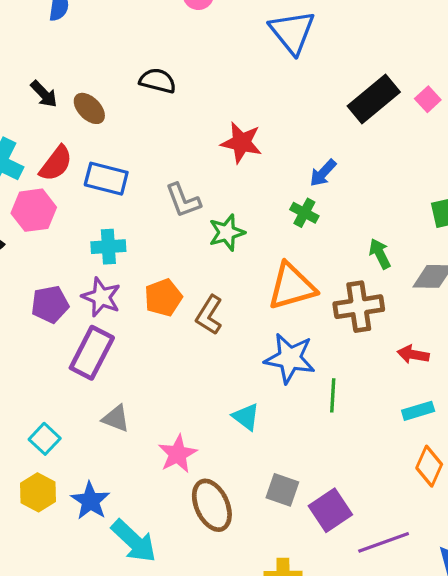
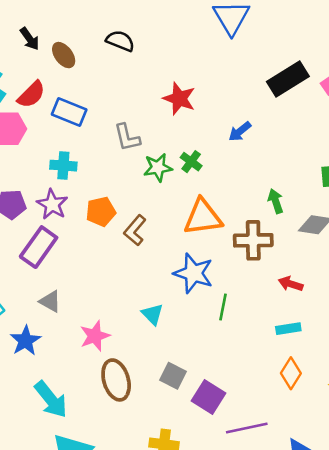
green cross: (304, 213) -> (191, 162), moved
blue star: (90, 501) -> (25, 341), moved
purple square: (330, 510) -> (208, 397), turned -32

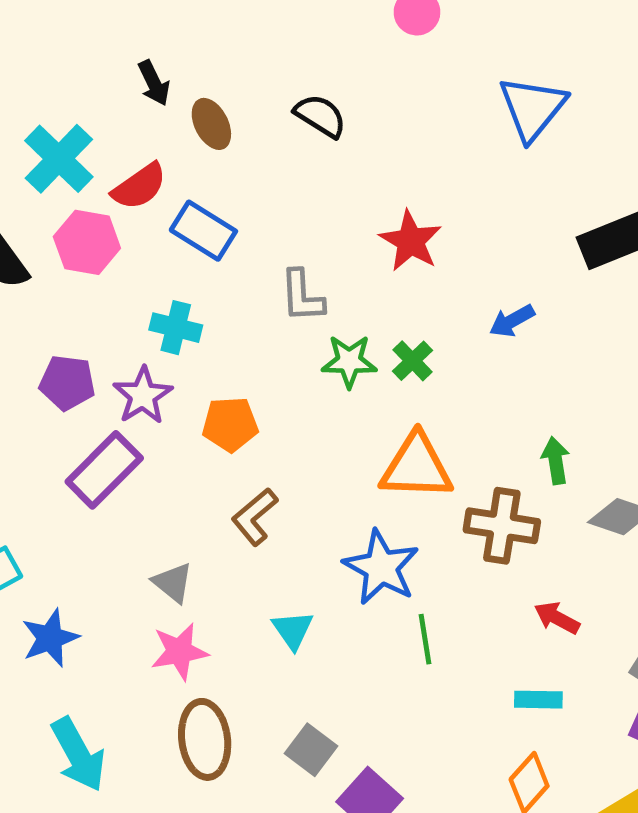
brown L-shape: (135, 230) -> (255, 517), moved
gray triangle: (50, 301) -> (173, 583), moved
green line: (223, 307) -> (425, 639), turned -30

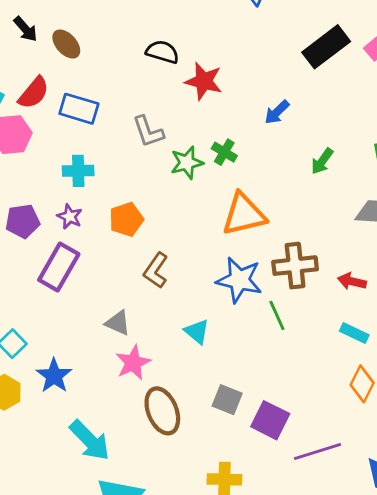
black semicircle: (320, 116) -> (162, 52), moved
purple star: (143, 396) -> (70, 217), size x0.7
green arrow: (556, 461) -> (322, 161), moved, turned -120
brown cross: (502, 526) -> (295, 266), moved
cyan rectangle: (538, 700) -> (354, 333), turned 40

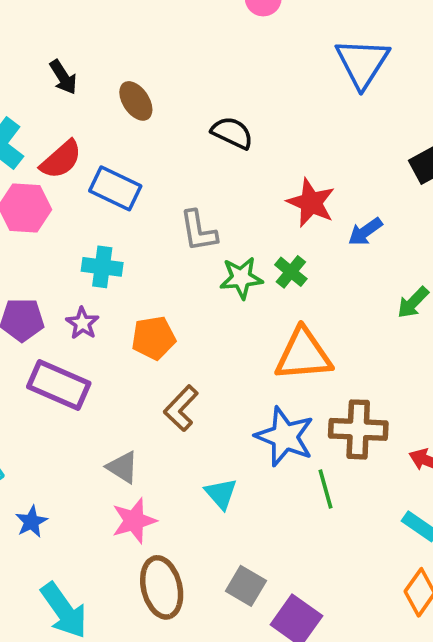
brown ellipse: (66, 44) -> (136, 101), moved
red star: (204, 81) -> (311, 203), moved
purple rectangle: (59, 267) -> (59, 385), turned 75
blue star: (54, 376) -> (31, 522), size x0.7

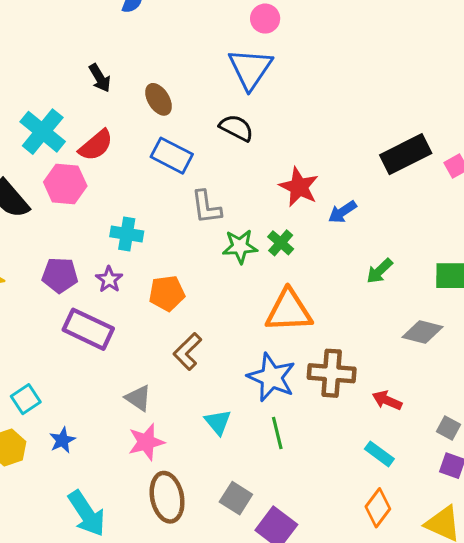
blue triangle: (362, 63) -> (250, 69), moved
blue rectangle: (115, 188) -> (172, 156), moved
green line: (326, 489) -> (277, 433), moved

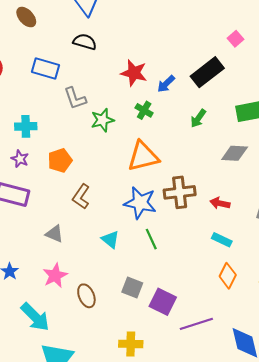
brown ellipse: (158, 99) -> (26, 17), moved
black rectangle: (406, 154) -> (207, 72), moved
green cross: (281, 243) -> (144, 110), moved
pink star: (146, 442) -> (55, 276), moved
brown ellipse: (167, 497) -> (86, 296), size x0.7

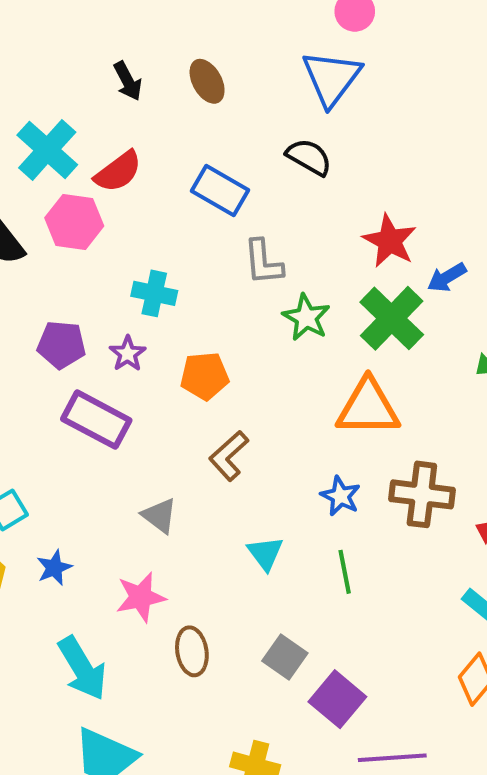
green cross: (144, 110) -> (392, 318), size x1.8
green star: (102, 120) -> (306, 318), turned 30
blue star: (140, 203) -> (340, 496), size x0.6

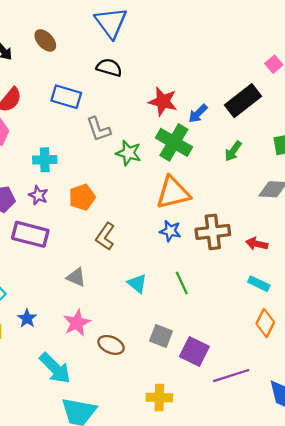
blue star: (340, 496) -> (170, 231), moved
brown ellipse: (192, 651) -> (111, 345), turned -45

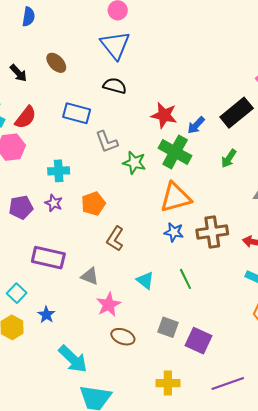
purple rectangle: (30, 234) -> (48, 258), moved
pink star: (77, 323) -> (109, 305), moved
purple line: (231, 376) -> (228, 384), moved

